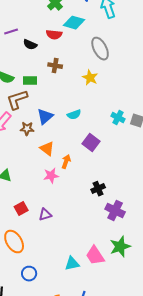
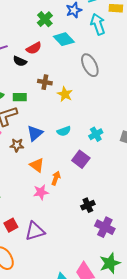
cyan diamond: (74, 23) -> (64, 39), turned 30
red semicircle: (54, 35) -> (34, 48), moved, turned -35
yellow star: (90, 78) -> (65, 94), moved
cyan cross: (118, 118) -> (96, 134), moved, turned 32
purple triangle: (45, 215) -> (35, 231), size x1.5

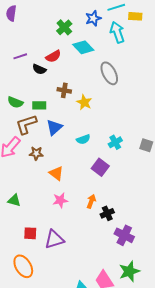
blue triangle: (35, 133) -> (54, 127), moved
orange arrow: (56, 178) -> (91, 201), moved
red square: (11, 225) -> (30, 233), turned 32

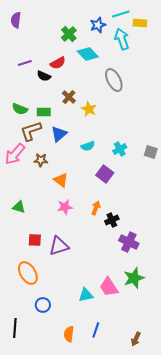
brown cross: (64, 90) -> (69, 97), turned 32

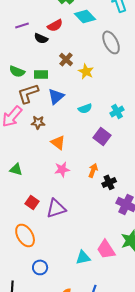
red square: (35, 240) -> (32, 202), turned 32

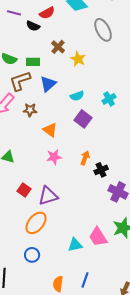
purple line: (22, 25) -> (14, 13), turned 32
purple square: (102, 136) -> (83, 119), moved
orange ellipse: (25, 235) -> (36, 223), moved, turned 70

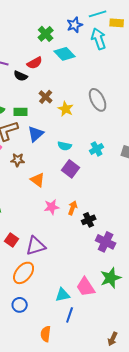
gray ellipse: (103, 30) -> (98, 100), moved
cyan semicircle: (77, 96) -> (65, 146), turned 32
pink star: (54, 157) -> (52, 207), moved
blue line: (85, 280) -> (70, 315), moved

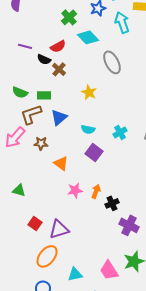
brown cross: (46, 97) -> (59, 69), moved
gray ellipse: (98, 100) -> (112, 62), moved
cyan triangle: (63, 295) -> (75, 274), moved

